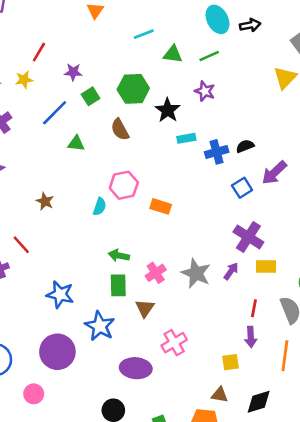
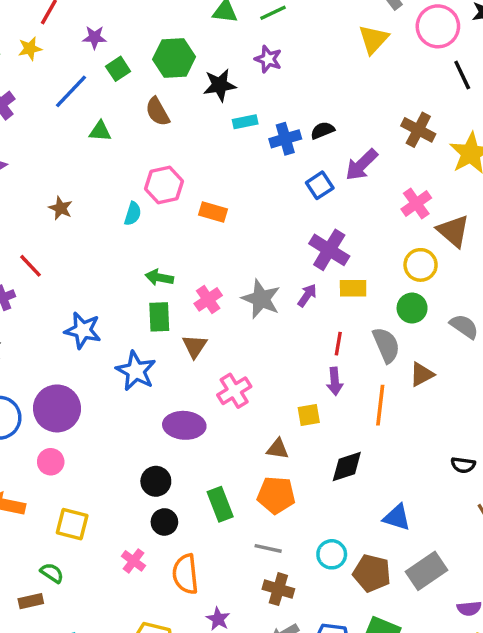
black star: (168, 110) -> (220, 85), turned 30
purple circle: (57, 352) -> (57, 408), moved
brown triangle: (220, 395) -> (278, 449), moved

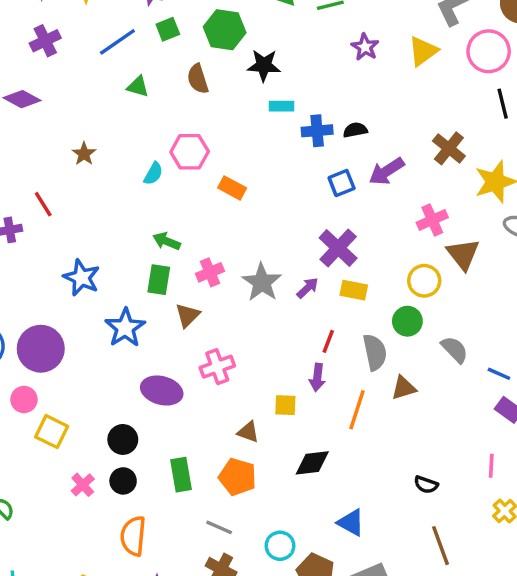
purple star: (268, 59) -> (365, 47), moved
yellow square: (72, 524) -> (52, 432), moved
pink cross: (134, 561) -> (83, 485), moved

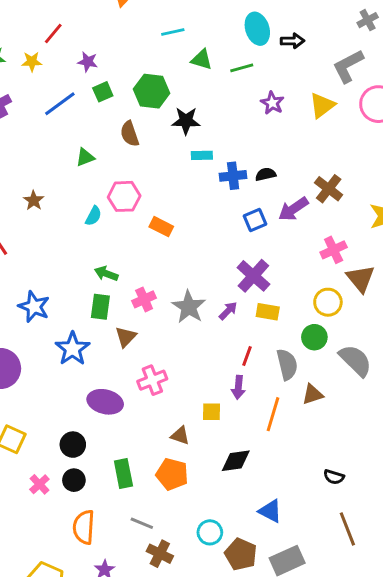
green triangle: (138, 87) -> (85, 157), moved, turned -36
brown cross: (449, 148) -> (329, 189), moved
gray semicircle: (455, 349) -> (355, 360), size x1.4
gray line: (219, 527) -> (142, 523), moved

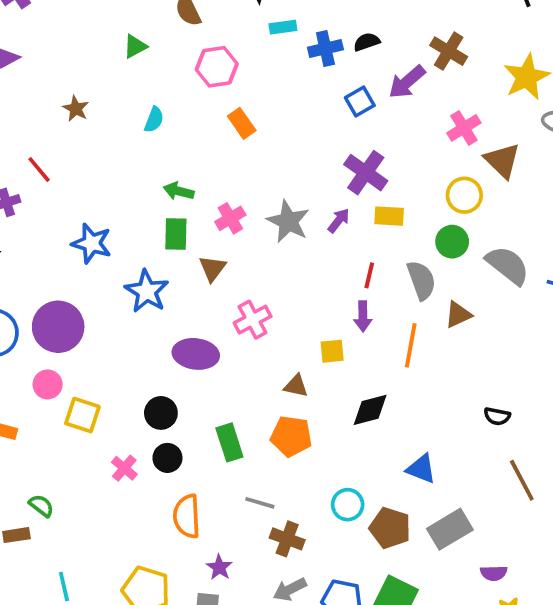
pink hexagon: (124, 196) -> (217, 67), moved
orange rectangle: (161, 227) -> (242, 123), turned 35

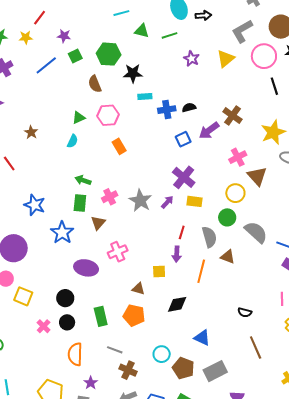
green triangle: (135, 46) -> (79, 118), moved
brown triangle: (458, 315) -> (228, 257), turned 42

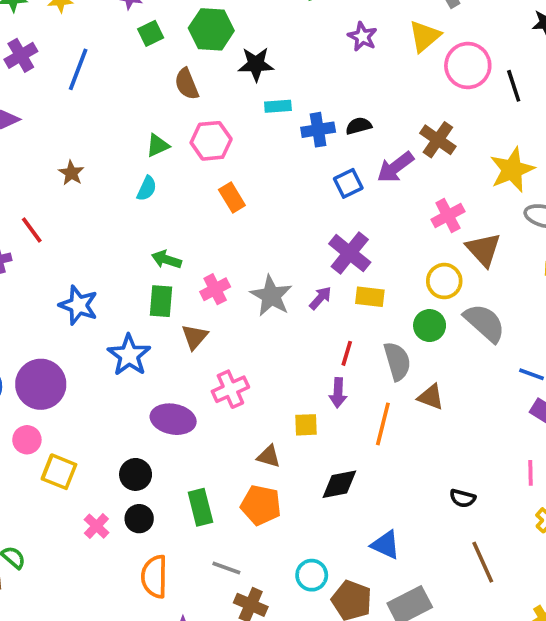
pink circle: (264, 56) -> (468, 66), moved
blue line: (46, 65) -> (78, 69), moved, turned -30
gray semicircle: (256, 232) -> (485, 323), moved

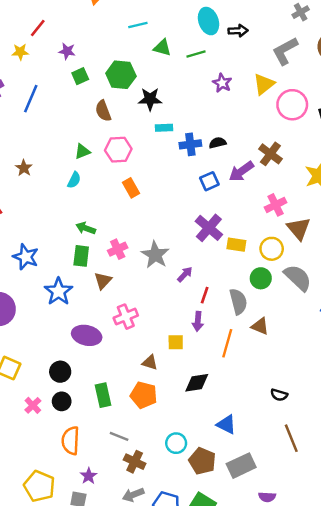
yellow rectangle: (370, 297) -> (236, 245), moved
purple arrow: (320, 298) -> (185, 274), moved

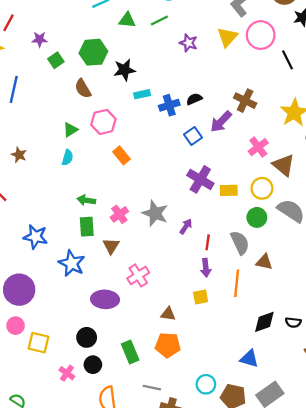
pink circle: (292, 105) -> (261, 35), moved
yellow square: (176, 342) -> (201, 297), moved
black diamond: (197, 383) -> (264, 322), moved

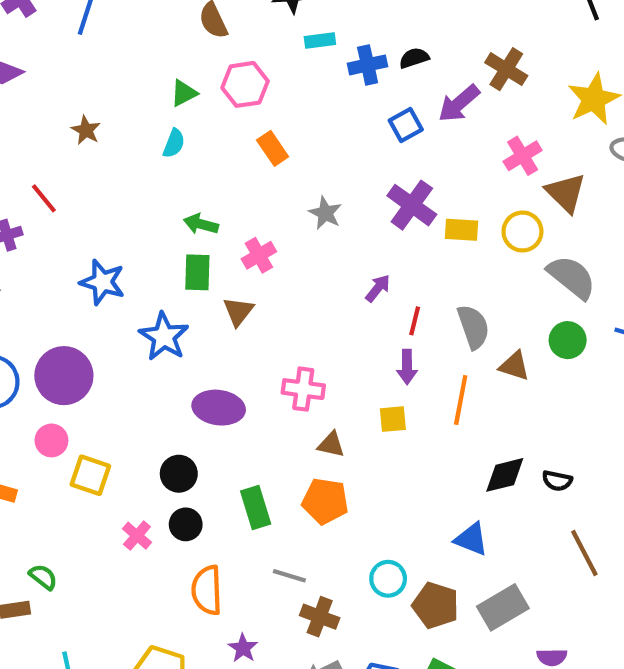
gray star: (155, 213) -> (325, 213), moved, size x0.7
green circle: (257, 217) -> (568, 340), moved
pink cross: (138, 275) -> (303, 389), moved, turned 35

